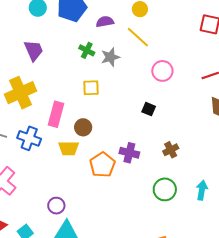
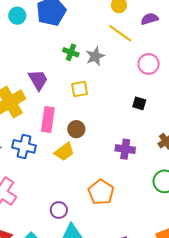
purple semicircle: (105, 22) -> (150, 19), moved
purple trapezoid: (34, 50) -> (38, 80), moved
yellow trapezoid: (69, 148) -> (64, 152), turned -30
orange pentagon: (102, 165) -> (101, 192), moved

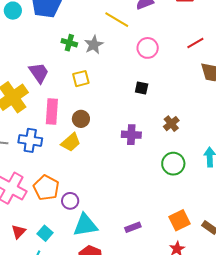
orange pentagon: (101, 192) -> (46, 188), moved

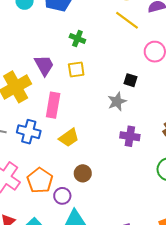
gray star: (94, 45) -> (117, 102), moved
yellow square: (81, 79) -> (76, 70), moved
black square: (142, 88) -> (130, 80), moved
brown circle: (81, 119) -> (83, 173), moved

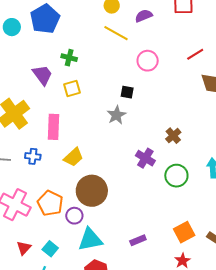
purple trapezoid: (44, 65) -> (42, 75), moved
blue cross: (29, 132) -> (33, 156), size x0.7
purple cross: (130, 136) -> (145, 158), moved, turned 30
brown circle: (83, 173) -> (92, 191), size x1.8

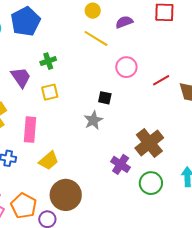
red line: (195, 54) -> (161, 80), moved
green cross: (69, 58) -> (48, 61), turned -35
brown cross: (173, 136) -> (149, 143), size x1.8

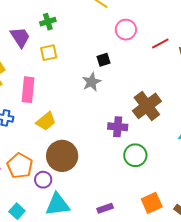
black square: (105, 98) -> (104, 60), turned -32
purple cross: (121, 164) -> (118, 127), turned -30
green circle: (151, 183) -> (135, 155), moved

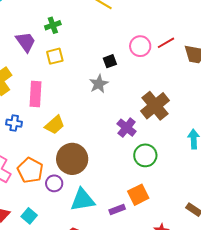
pink circle: (126, 30) -> (140, 46), moved
purple cross: (118, 127) -> (127, 128), turned 36
orange square: (152, 203) -> (138, 195), moved
cyan triangle: (57, 205) -> (83, 200), moved

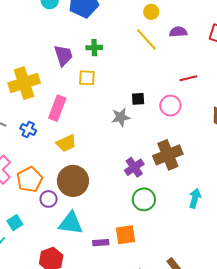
red line: (166, 43) -> (188, 78), moved
pink circle: (140, 46) -> (170, 106), moved

